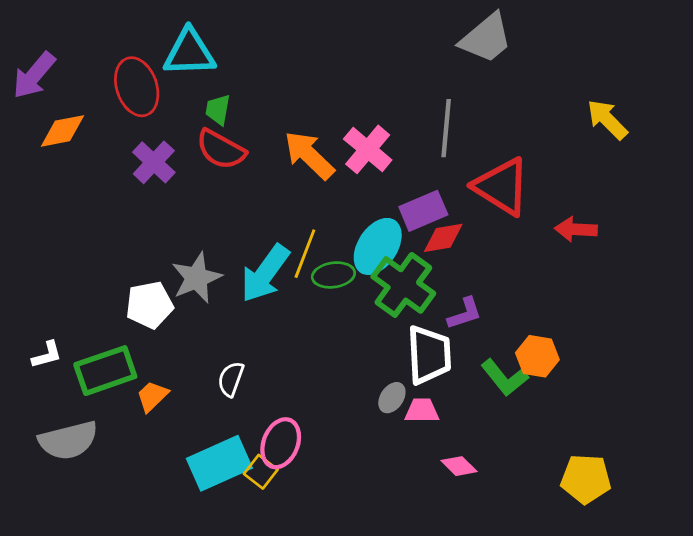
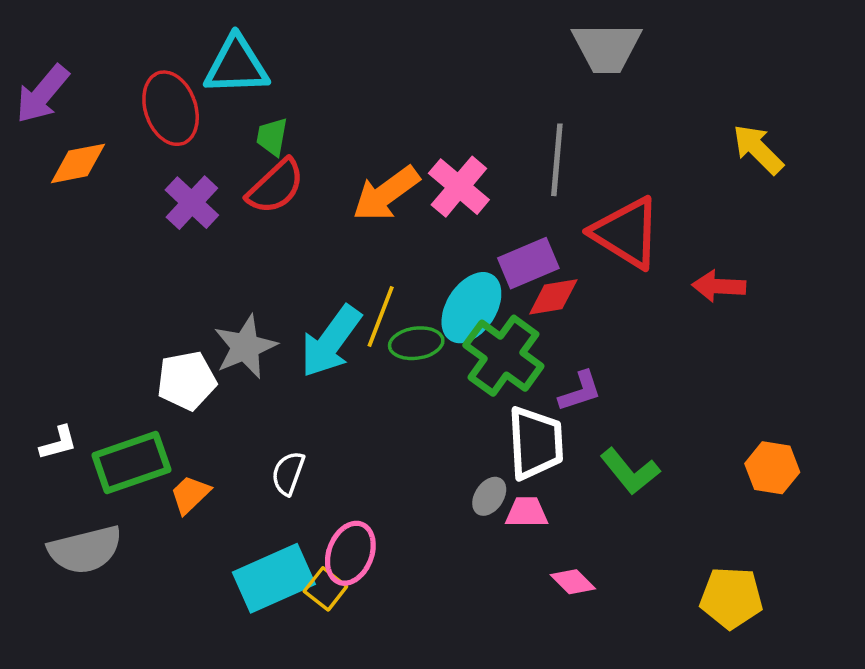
gray trapezoid: (486, 38) -> (607, 48), turned 40
red semicircle: (221, 149) -> (276, 187), turned -72
orange arrow: (309, 155) -> (386, 194), turned -80
orange hexagon: (537, 356) -> (772, 468), moved

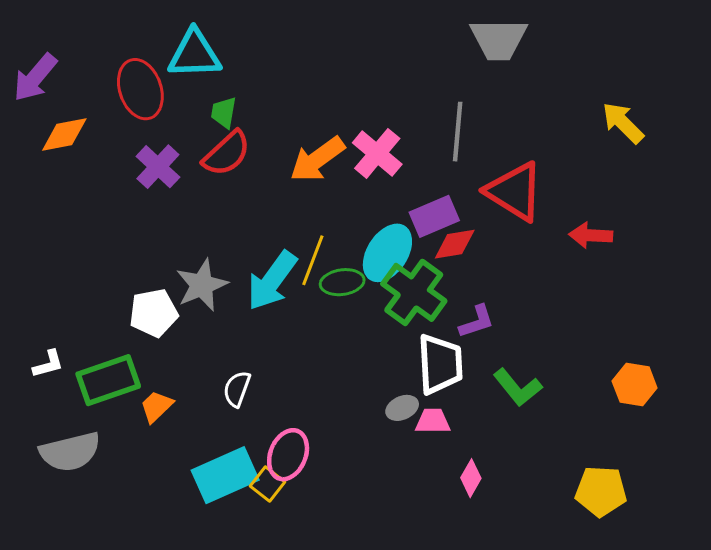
gray ellipse: (489, 496) -> (402, 408), turned 32
pink diamond: (573, 582) -> (471, 478), turned 75

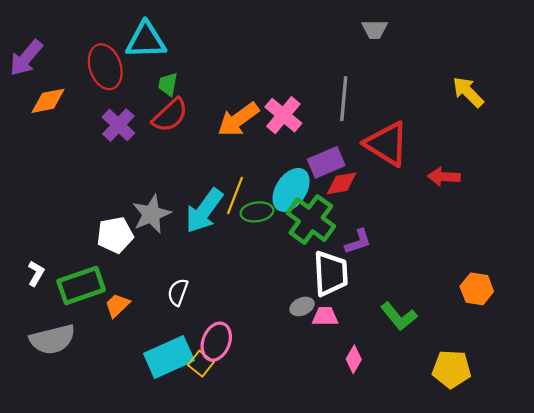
gray trapezoid: (499, 39) -> (375, 29), size x0.6
white L-shape: (48, 364) -> (36, 273), turned -45
green L-shape: (518, 387) -> (399, 316), moved

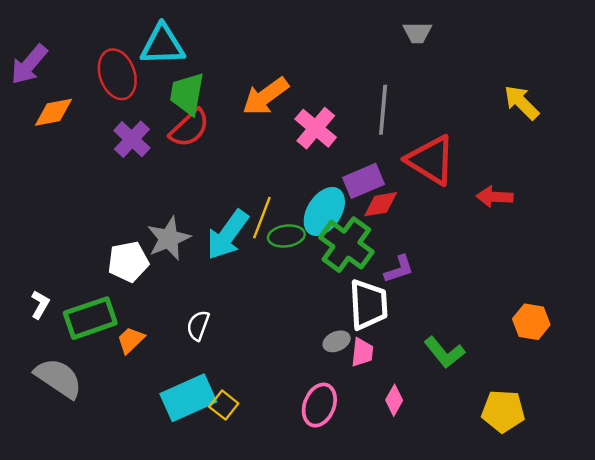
green trapezoid: (168, 84) -> (187, 94), size x1.6
orange arrow: (238, 120) -> (265, 96), moved
pink trapezoid: (325, 316) -> (362, 352), turned 96
gray semicircle: (52, 339) -> (58, 378), turned -132
pink ellipse: (216, 342) -> (319, 405), moved

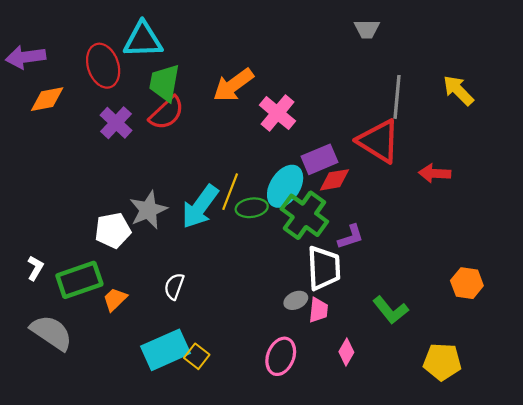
purple arrow: (29, 64) -> (26, 57), turned 42
gray line: (383, 110) -> (397, 97), moved

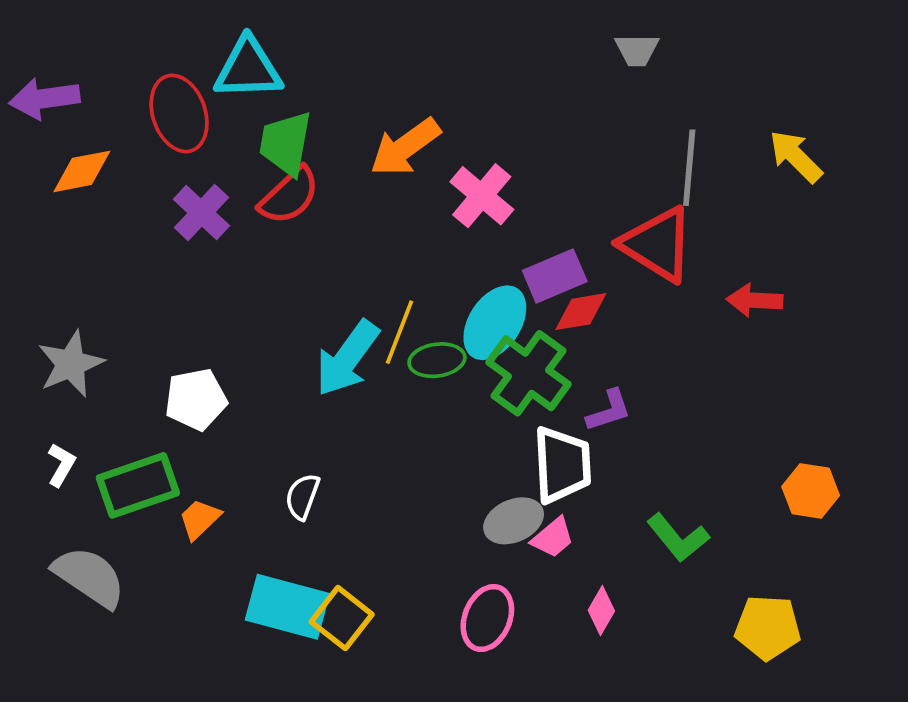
gray star: (148, 210) -> (71, 364), moved
gray ellipse: (296, 300) -> (514, 521), size x1.4
pink trapezoid: (318, 310) -> (553, 538), turned 44
cyan rectangle: (166, 350) -> (287, 607), turned 39
yellow square: (197, 356) -> (342, 618), size x1.4

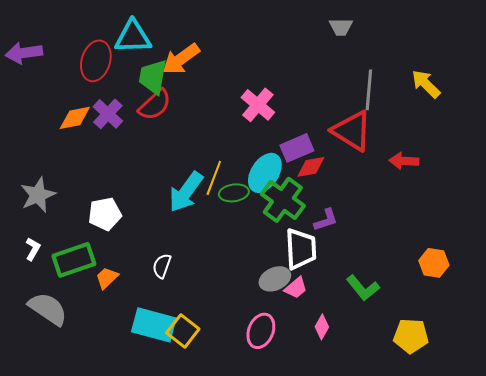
red ellipse: (179, 113) -> (96, 61), turned 36
orange arrow: (405, 147) -> (181, 59), moved
orange diamond: (82, 171) -> (75, 118), moved

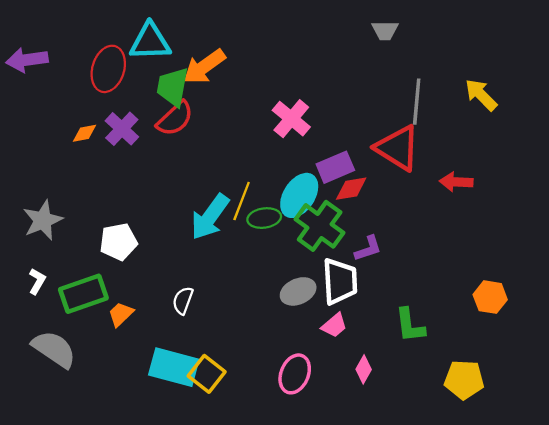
orange diamond: (75, 118) -> (85, 133), size x0.7
gray ellipse: (275, 279) -> (298, 291), moved
green L-shape: (363, 288) -> (410, 325), turned 32

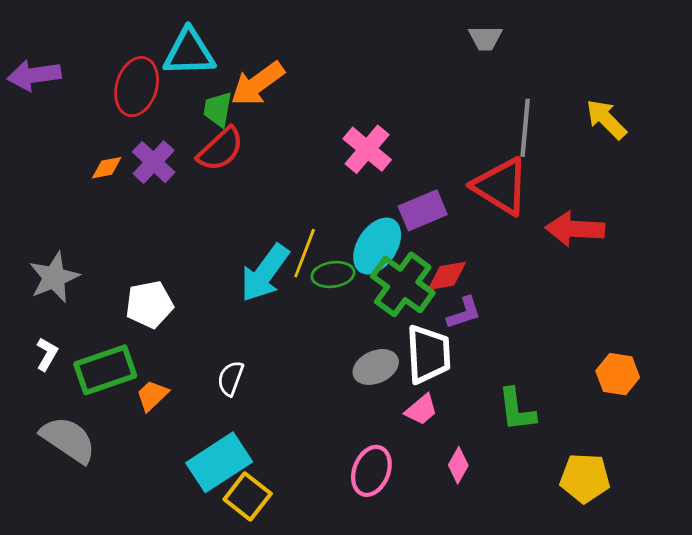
green trapezoid: (173, 87) -> (218, 109), size x0.7
red arrow: (456, 182) -> (575, 229), size x1.4
red diamond: (351, 189) -> (447, 276), moved
cyan rectangle: (174, 367) -> (219, 462), turned -48
yellow square: (207, 374) -> (248, 497), moved

